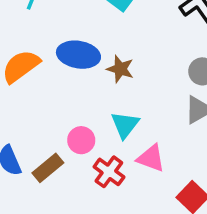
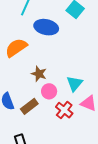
blue ellipse: (78, 55) -> (46, 27), moved
brown star: (120, 69) -> (39, 74), moved

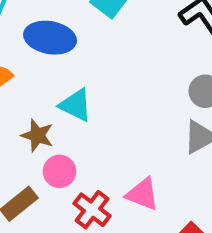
cyan triangle: (74, 84) -> (76, 105), moved, turned -42

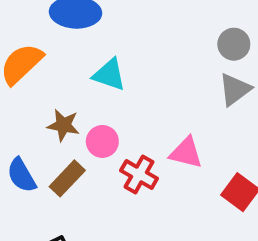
brown star: (37, 135) -> (63, 125), moved

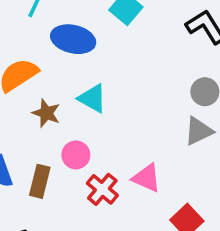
brown star: (63, 125) -> (46, 113), moved
brown rectangle: (67, 178) -> (40, 181), turned -40

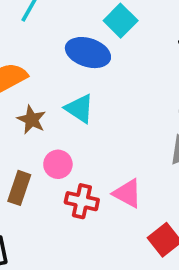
blue ellipse: (73, 39) -> (88, 53), moved
red cross: (102, 189) -> (82, 201), turned -32

